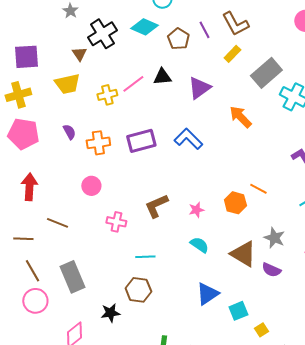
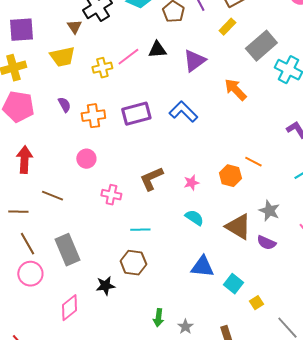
blue triangle: (207, 294) -> (202, 267), turned 40
cyan square: (238, 311) -> (233, 284), turned -30

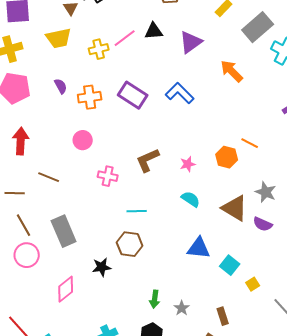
purple rectangle: (136, 114) -> (133, 95), turned 48

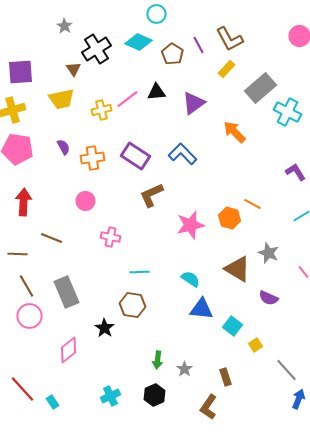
brown L-shape: (148, 160) -> (152, 195), moved
pink star: (188, 164) -> (190, 225), size x1.8
cyan semicircle: (191, 199) -> (190, 279), moved
purple semicircle: (263, 224) -> (268, 298), moved
black star: (102, 267) -> (104, 328), turned -30

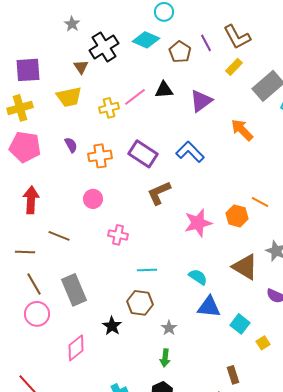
gray star: (184, 369) -> (169, 328), moved

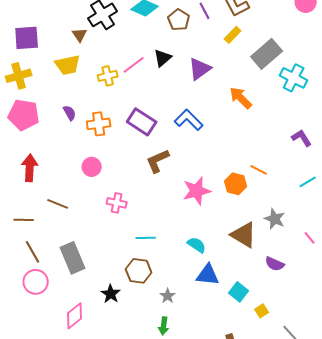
black triangle: (164, 90) -> (163, 58), turned -36

